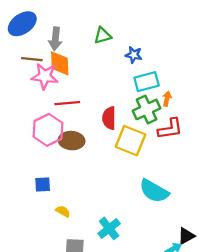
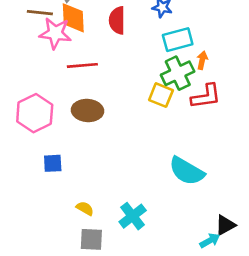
red semicircle: (109, 118) -> (117, 20), moved
pink hexagon: (48, 130) -> (35, 113), moved
yellow square: (130, 141) -> (161, 95), moved, size x0.7
yellow semicircle: (63, 211) -> (85, 208), moved

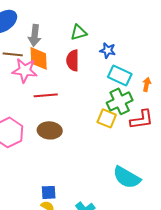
cyan rectangle: (178, 40) -> (120, 75), turned 40
orange arrow: (202, 60) -> (147, 84), moved
blue square: (53, 163) -> (49, 192), moved

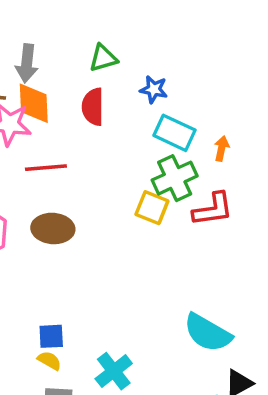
cyan semicircle: (127, 177) -> (208, 333), moved

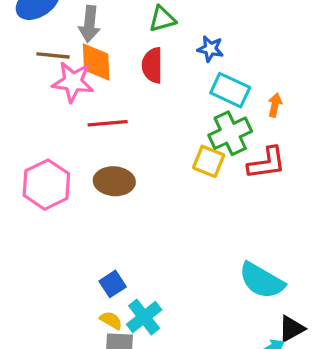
blue square: (51, 336) -> (113, 284), turned -30
yellow semicircle: (49, 361) -> (111, 320), moved
cyan cross: (114, 371) -> (144, 317), moved

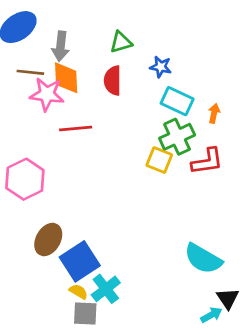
brown ellipse: (114, 181) -> (48, 239), moved, turned -64
blue square: (113, 284) -> (80, 261), size x1.8
black triangle: (291, 329) -> (228, 298), turned -35

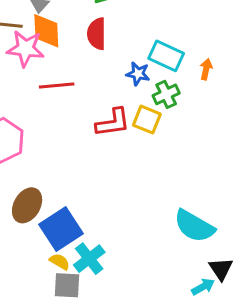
blue star: (161, 67) -> (138, 74), moved
green cross: (177, 137) -> (166, 94), size x0.7
red L-shape: (207, 161) -> (113, 122), moved

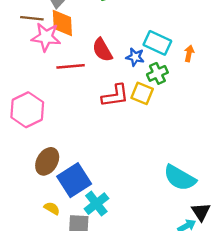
red semicircle: (97, 34) -> (102, 50), moved, turned -30
yellow semicircle: (60, 262) -> (52, 208), moved

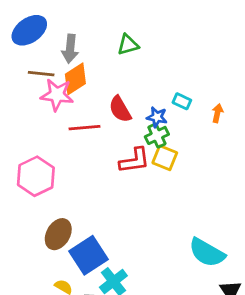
orange diamond: (62, 23) -> (75, 79), turned 60
cyan rectangle: (157, 43) -> (182, 101), size x0.6
green cross: (157, 73) -> (157, 135), moved

